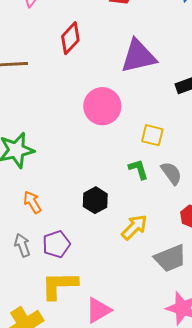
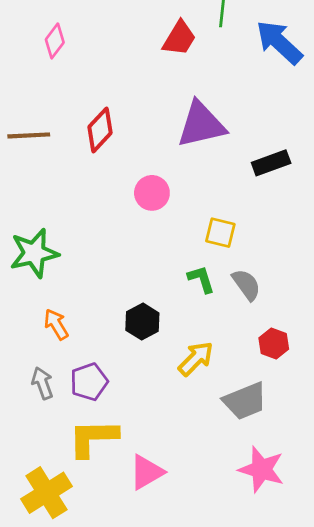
red diamond: (70, 38) -> (100, 130), moved
pink circle: (102, 106) -> (152, 193), size x0.7

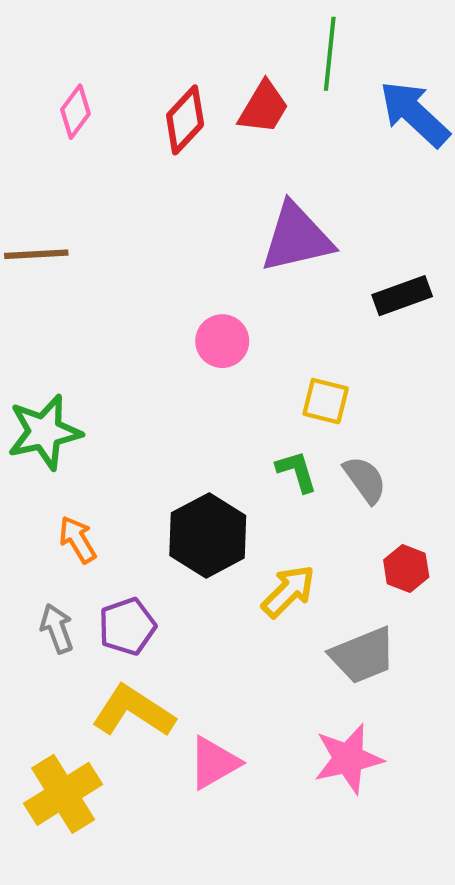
red diamond: (100, 130) -> (185, 120), moved
black hexagon: (142, 322) -> (208, 535), size x1.5
yellow L-shape: (93, 438) -> (133, 711), turned 34
pink star: (261, 469) -> (348, 759), moved, turned -30

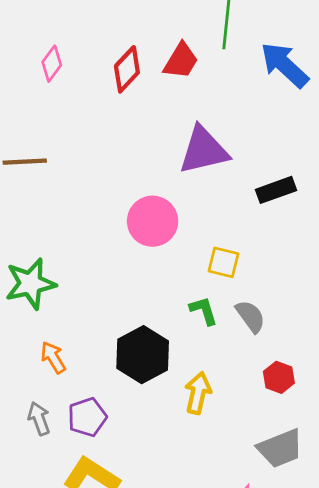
pink circle: (222, 341) -> (153, 221), size x1.4
yellow arrow: (288, 591) -> (198, 393), turned -33
gray trapezoid: (363, 655) -> (280, 448), moved

